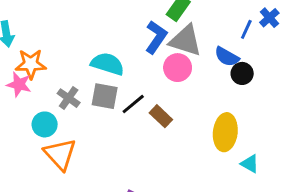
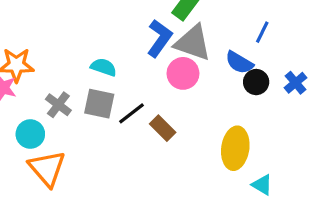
blue cross: (269, 18) -> (296, 83), moved
cyan semicircle: (108, 64) -> (104, 67), size x0.7

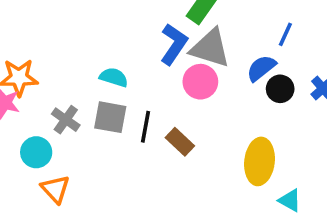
blue semicircle: (239, 62) -> (261, 68), turned 112
black line: (131, 113) -> (146, 127), turned -40
orange triangle: (47, 168) -> (55, 189), size x0.7

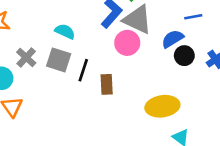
blue line: (285, 34) -> (193, 17), turned 48
brown rectangle: (180, 142) -> (107, 84), turned 36
yellow ellipse: (260, 161) -> (162, 106), turned 68

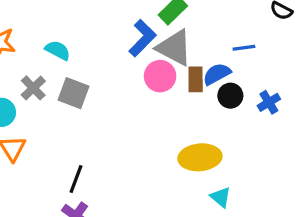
cyan semicircle: (65, 31) -> (58, 50), moved
black line: (83, 70) -> (76, 179), moved
brown rectangle: (107, 84) -> (196, 79), moved

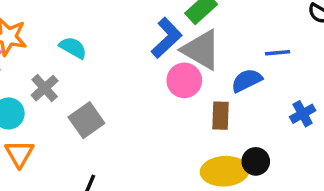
brown rectangle: (196, 79) -> (220, 116), moved
gray square: (73, 93) -> (86, 120), moved, turned 32
black circle: (230, 96) -> (256, 161), moved

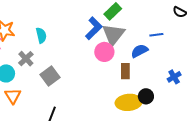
cyan semicircle: (73, 48) -> (41, 35), turned 49
gray triangle: (201, 50) -> (113, 34), turned 40
blue cross: (303, 114) -> (174, 77), moved

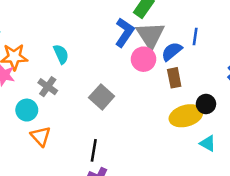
blue line: (156, 35) -> (195, 37), moved, turned -64
blue semicircle: (139, 51) -> (172, 51), moved
gray square: (50, 76) -> (102, 97), moved

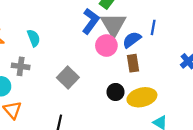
gray cross: (48, 87) -> (21, 66), turned -30
black circle: (206, 104) -> (115, 92), moved

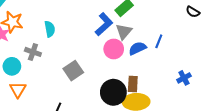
gray triangle: (113, 25) -> (124, 31), size x0.7
brown rectangle: (133, 63) -> (133, 84), moved
black circle: (115, 92) -> (113, 92), size x1.6

